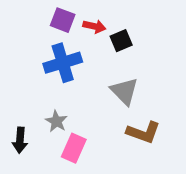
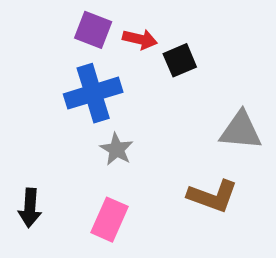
gray triangle: (124, 91) -> (241, 131), moved, turned -40
gray star: (56, 121) -> (117, 149), moved

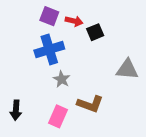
brown L-shape: (213, 196) -> (90, 104), moved

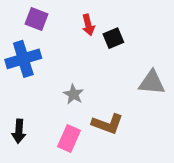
purple square: (49, 16) -> (37, 19), moved
red arrow: (74, 21) -> (88, 25), turned 63
blue cross: (49, 50) -> (23, 59), moved

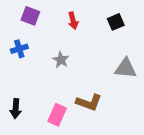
black square: (113, 38) -> (116, 22), moved
blue cross: (23, 59) -> (19, 49), size x0.6
gray star: (73, 94) -> (61, 60), moved

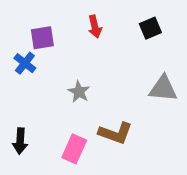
purple square: (30, 16) -> (42, 38), moved, turned -30
blue cross: (19, 49) -> (25, 63), turned -35
gray star: (61, 60) -> (79, 92), moved

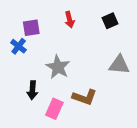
gray star: (79, 92) -> (58, 67), size x1.5
black arrow: (20, 141) -> (32, 90), moved

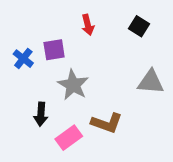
black square: (110, 21) -> (139, 26), turned -35
purple square: (31, 28) -> (54, 50), moved
pink rectangle: (54, 109) -> (69, 138), turned 30

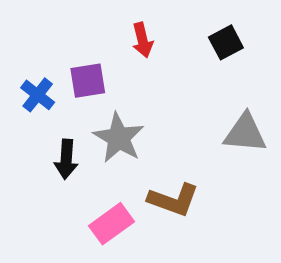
black square: (139, 26) -> (226, 42), turned 30
black arrow: (41, 114) -> (66, 159), moved

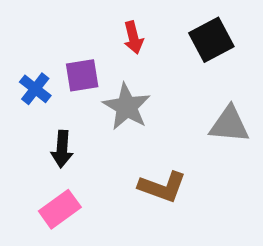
black square: (226, 42) -> (211, 40), size x1.4
gray star: (119, 138) -> (127, 107), moved
pink rectangle: (112, 224) -> (60, 209), moved

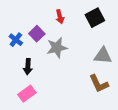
purple square: (82, 75) -> (37, 34), turned -35
gray star: (127, 107) -> (57, 48), turned 30
brown L-shape: (162, 187) -> (99, 84), moved, turned 45

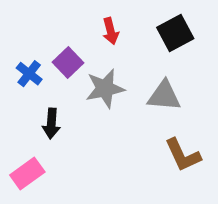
gray triangle: (103, 56) -> (164, 96), moved
pink rectangle: (27, 94) -> (27, 173), moved

